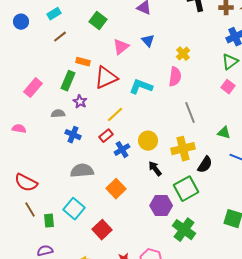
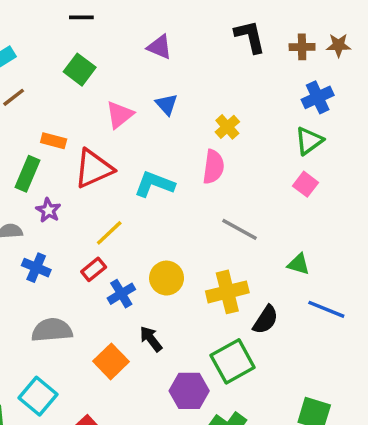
gray line: (190, 113) -> (239, 229), turned -40
black arrow: (155, 169) -> (151, 339), moved

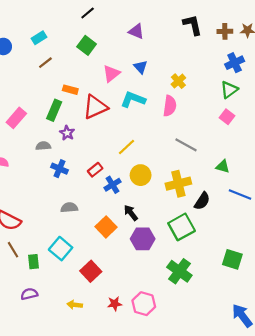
black line: (81, 17) -> (88, 13), turned -40
cyan L-shape: (154, 184) -> (133, 99), moved
yellow line: (109, 233) -> (126, 147), moved
gray semicircle: (52, 330) -> (69, 207), size x0.7
purple hexagon: (189, 391) -> (143, 239), moved

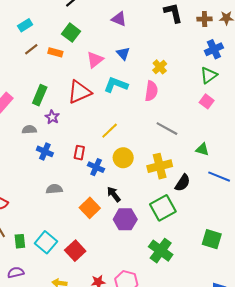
orange rectangle: (70, 90) -> (55, 52), moved
red rectangle: (95, 170) -> (79, 153), turned -40
blue cross: (112, 185) -> (96, 167), turned -35
cyan square: (61, 249) -> (46, 242), moved

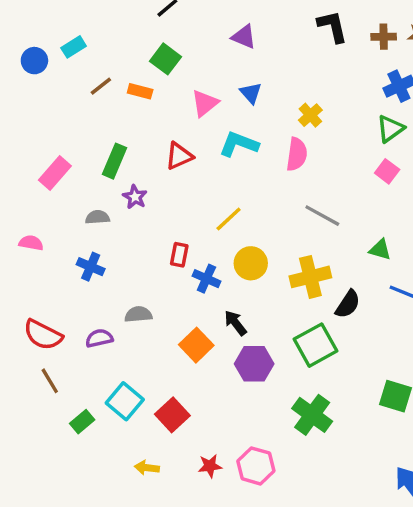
cyan rectangle: (25, 25) -> (74, 47), moved
red triangle: (79, 92) -> (179, 156), size x0.7
blue cross: (45, 151) -> (91, 267), moved
green rectangle: (20, 241) -> (82, 422), moved, turned 56
purple semicircle: (16, 273) -> (99, 338), moved

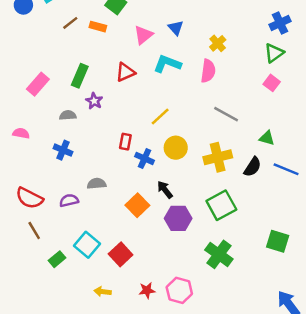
black semicircle: (348, 304) -> (252, 167), moved

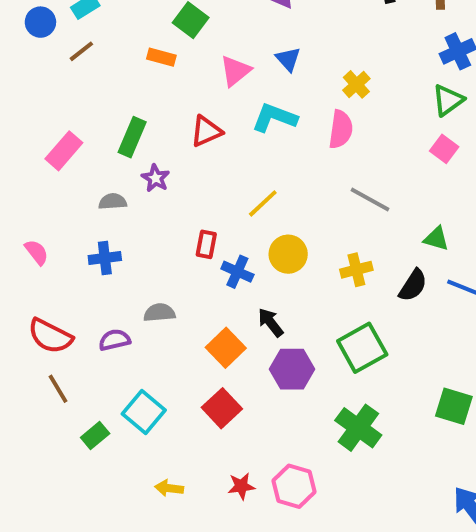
brown line: (70, 23) -> (81, 51), moved
pink semicircle: (21, 133) -> (37, 252), moved, turned 42
blue cross: (63, 150) -> (105, 258), turned -30
yellow cross: (218, 157) -> (356, 270), size x0.7
red square: (121, 254) -> (222, 408), moved

